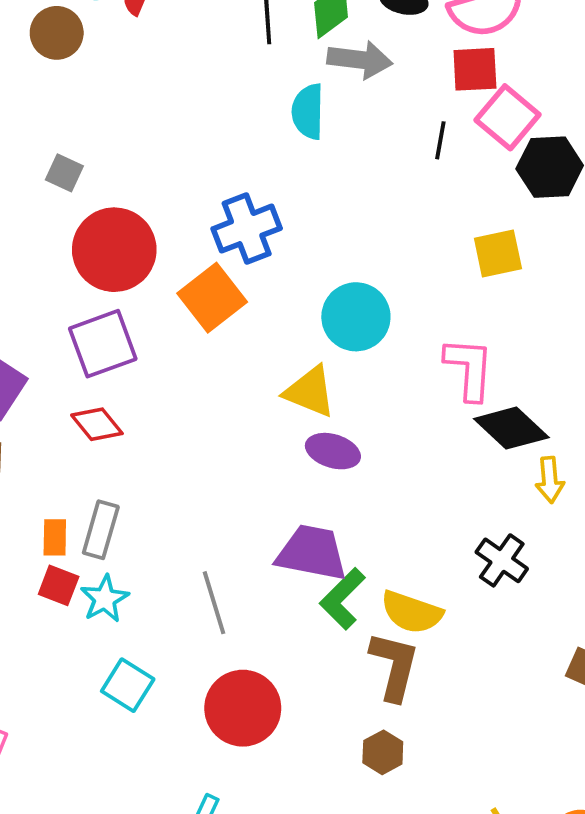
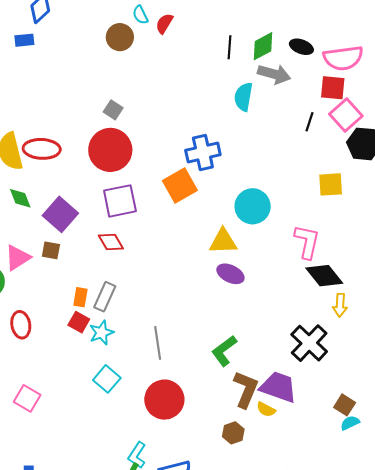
red circle: (114, 250) -> (110, 150), moved
yellow triangle: (310, 392) -> (223, 241), turned -32
purple trapezoid: (312, 553) -> (278, 387), moved
black cross: (502, 560) -> (309, 343), size x1.4
yellow semicircle: (412, 612) -> (266, 409), moved, size x0.6

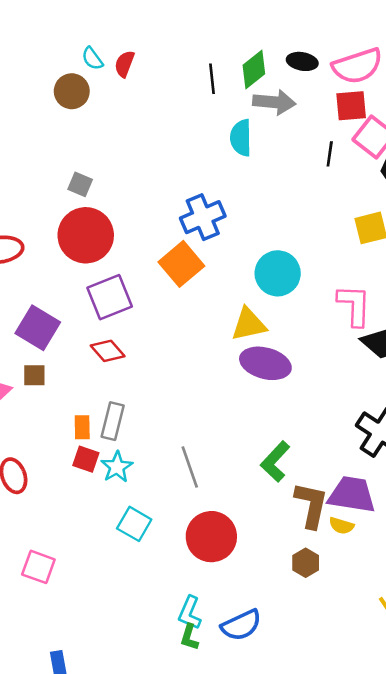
purple ellipse: (230, 274) -> (265, 363), size x1.4

